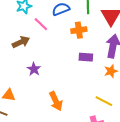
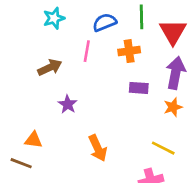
pink line: (41, 24) -> (87, 51), moved, turned 56

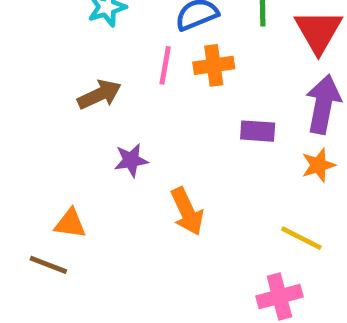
orange cross: (129, 51) -> (214, 65), moved
purple star: (68, 104) -> (131, 160), turned 30
orange arrow: (98, 148) -> (187, 211), moved

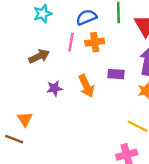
orange arrow: (187, 211) -> (86, 86), moved
orange triangle: (70, 224) -> (25, 119), turned 49

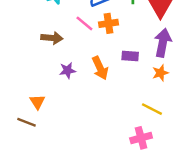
pink line: (71, 42) -> (84, 23), turned -60
brown arrow: (39, 56) -> (52, 38), turned 30

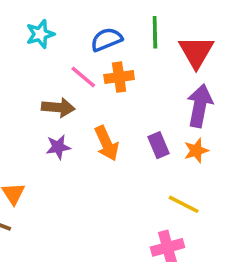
brown arrow: (52, 38) -> (58, 108), moved
purple rectangle: (130, 56) -> (159, 145), moved, turned 63

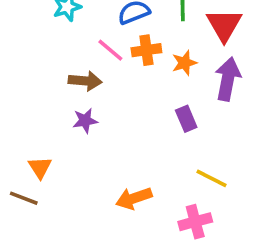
orange arrow: (107, 143) -> (134, 198), moved, turned 96
orange star: (196, 151) -> (184, 63), moved

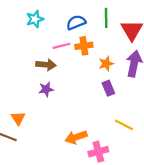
pink line: (110, 50) -> (62, 46), turned -54
orange star: (184, 63) -> (106, 64), moved
pink cross: (195, 222) -> (98, 152), moved

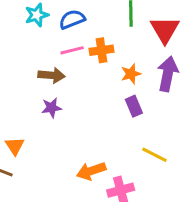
blue semicircle: (76, 22) -> (72, 19), moved

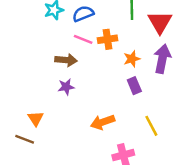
pink line: (72, 50) -> (83, 39), turned 36
yellow line: (154, 155) -> (151, 126), turned 35
orange arrow: (91, 171) -> (103, 122), moved

